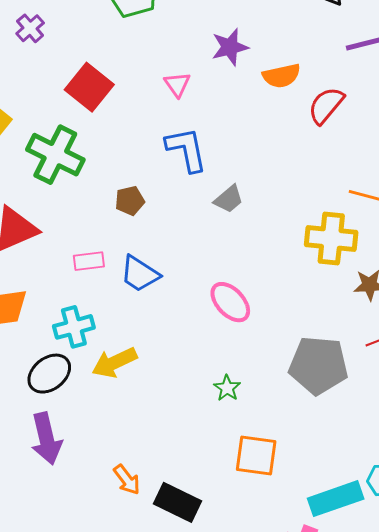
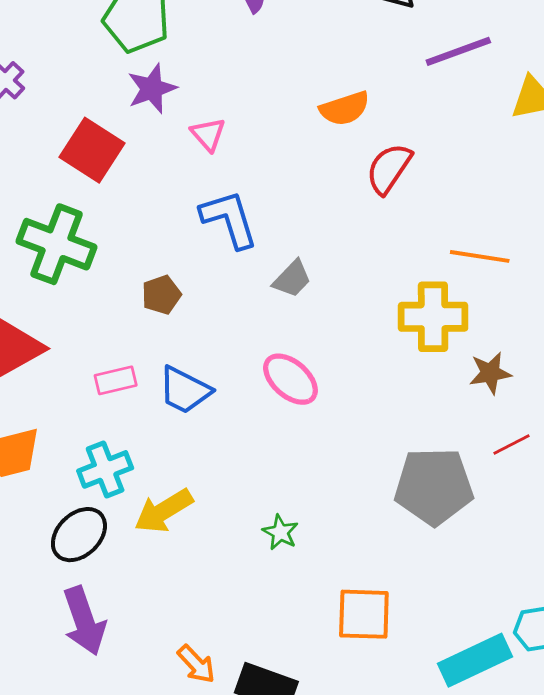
purple star: (230, 47) -> (152, 89), moved
red semicircle: (326, 105) -> (389, 169), moved
pink ellipse: (230, 302) -> (290, 379), moved
green star: (227, 388) -> (280, 532), moved

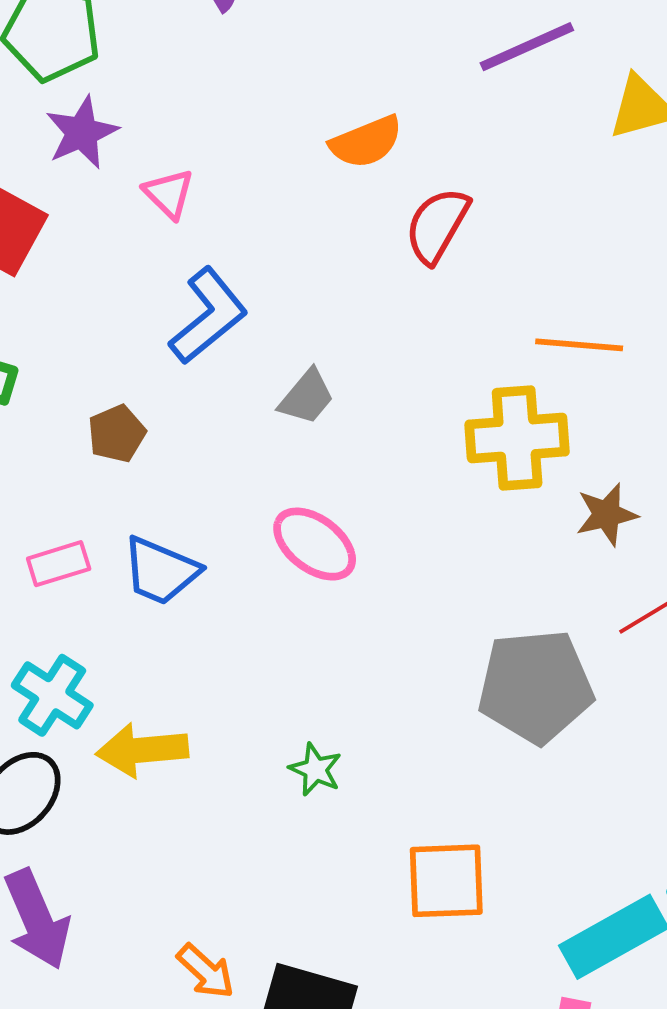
blue L-shape: (229, 219) -> (208, 316), turned 72
cyan cross: (105, 469) -> (52, 695), turned -32
yellow arrow: (164, 511) -> (142, 750), turned 30

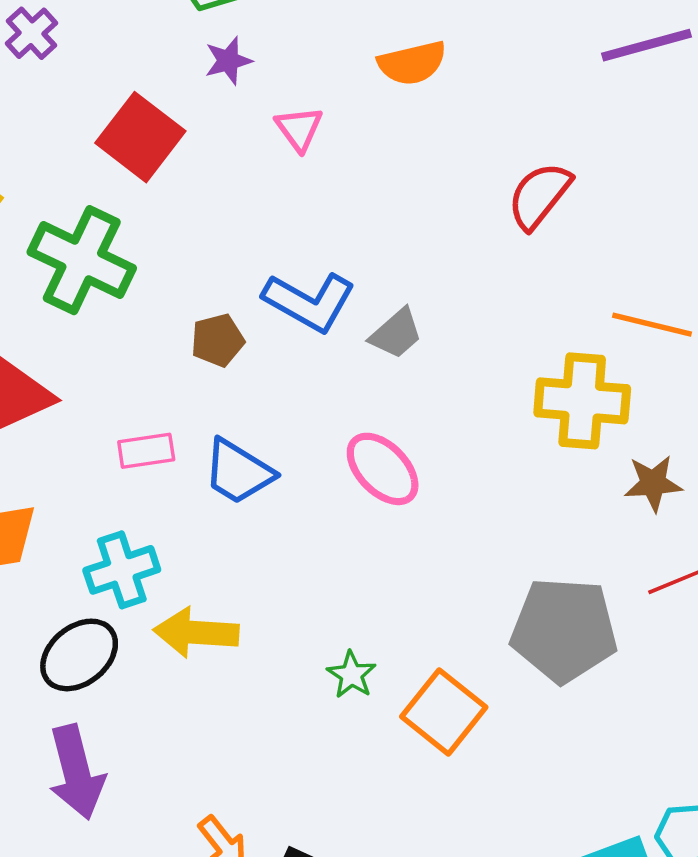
purple star: (82, 133) -> (228, 61), size x0.7
orange semicircle: (366, 142) -> (412, 63), moved
blue L-shape: (208, 316) -> (309, 302), moved, turned 60
cyan cross: (52, 695) -> (122, 570), turned 30
orange square: (446, 881) -> (444, 712), moved, turned 32

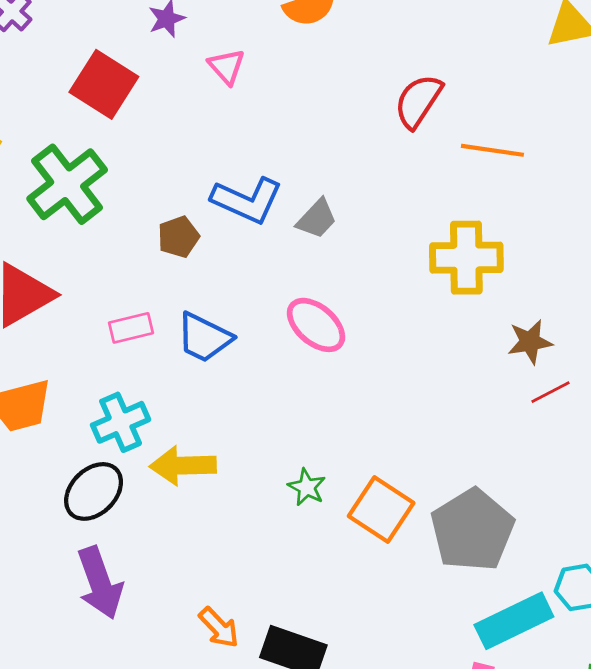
green cross: (82, 260) -> (67, 184), turned 32
orange line: (652, 325) -> (492, 150), moved
brown star: (653, 483) -> (530, 342), moved
gray pentagon: (564, 630) -> (472, 530), moved, turned -30

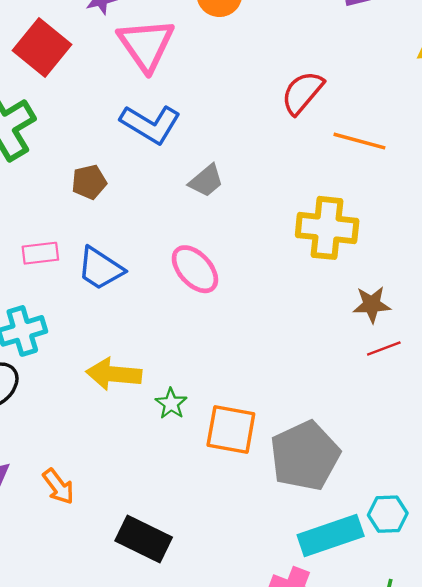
pink triangle: (227, 66) -> (146, 45), size x1.8
blue L-shape: (247, 200) -> (150, 124), moved
yellow arrow: (183, 466) -> (114, 374), moved
orange square: (381, 509) -> (231, 430), turned -30
orange arrow: (219, 628) -> (58, 487), moved

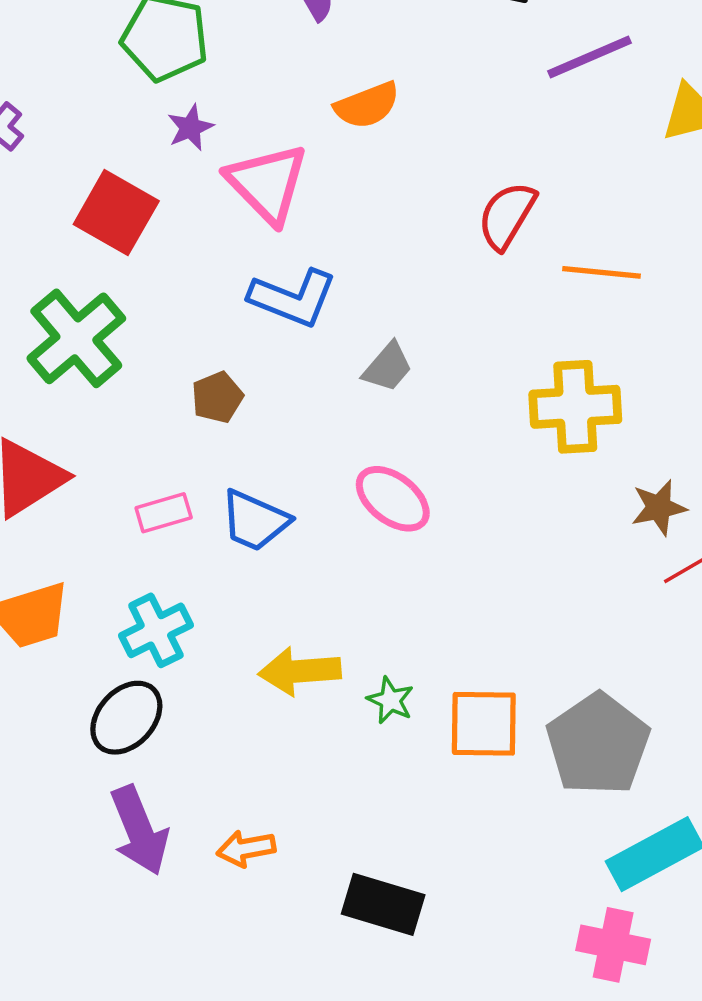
orange arrow: (58, 487) -> (246, 848), turned 126

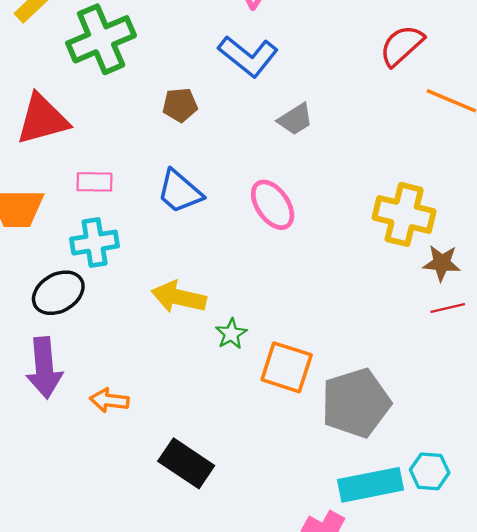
yellow cross: (575, 407) -> (404, 214), moved
pink rectangle: (164, 513) -> (94, 182), moved

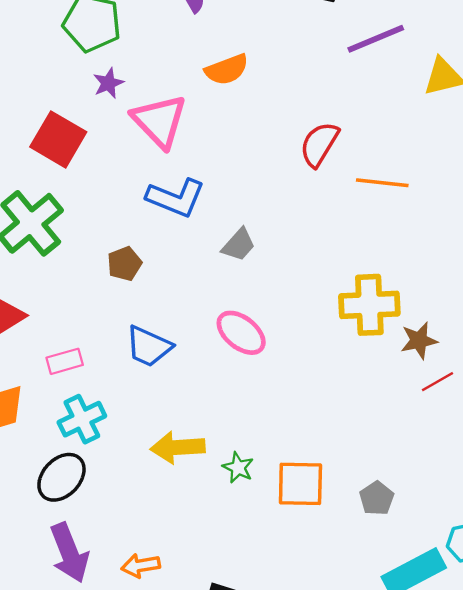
gray pentagon: (356, 403) -> (377, 498), size x0.5

